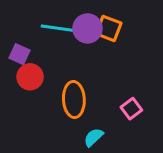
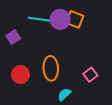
purple square: (19, 54) -> (13, 37), turned 32
red circle: (30, 77) -> (21, 75), moved

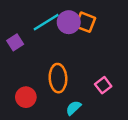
cyan line: (40, 19) -> (46, 22), turned -40
red circle: (21, 75) -> (26, 97), moved

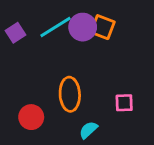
purple square: (15, 42) -> (15, 33), moved
pink square: (103, 85) -> (124, 103), turned 35

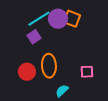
purple square: (15, 33) -> (34, 37), moved
red circle: (31, 117) -> (27, 72), moved

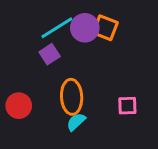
red circle: (27, 72) -> (19, 106), moved
cyan semicircle: (62, 91) -> (76, 122), moved

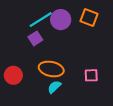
orange square: (105, 28) -> (89, 17), moved
orange ellipse: (72, 97) -> (51, 69), turned -75

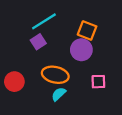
orange square: (89, 17) -> (87, 30), moved
purple circle: (61, 20) -> (81, 50), moved

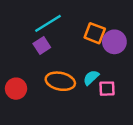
purple circle: (81, 50) -> (114, 42), moved
cyan semicircle: (59, 94) -> (91, 78), moved

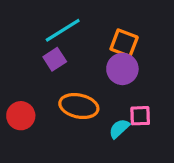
purple circle: (114, 42) -> (122, 69), moved
cyan semicircle: (91, 78) -> (119, 129), moved

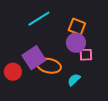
purple square: (55, 59) -> (34, 58), moved, size x1.6
pink square: (140, 116) -> (86, 55), moved

